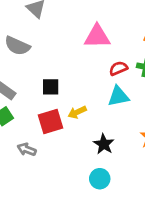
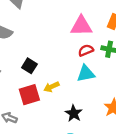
pink triangle: (97, 36) -> (81, 26), moved
black square: (51, 87) -> (29, 66), turned 32

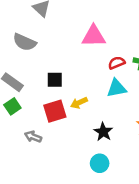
pink triangle: (81, 26) -> (94, 36), moved
black square: (29, 66) -> (55, 80), turned -32

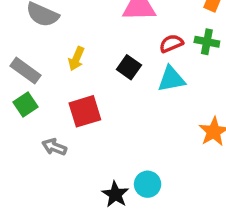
black square: (55, 80) -> (129, 67), moved, turned 35
yellow arrow: (79, 103) -> (76, 59), moved, turned -42
black star: (103, 132) -> (115, 194), moved

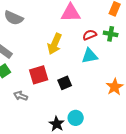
yellow arrow: (76, 59) -> (55, 44), moved, size x1.5
black square: (129, 67) -> (65, 83), moved, turned 32

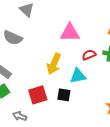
cyan triangle: (90, 56) -> (78, 76), moved
black square: (65, 83) -> (64, 95), moved, turned 32

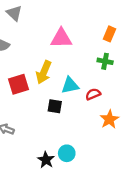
red semicircle: (89, 55) -> (93, 94), moved
red square: (38, 95) -> (19, 84), moved

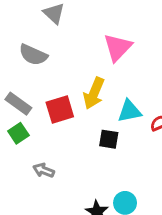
pink triangle: (61, 38) -> (118, 47), turned -45

